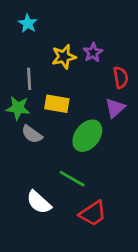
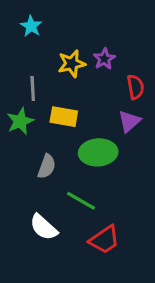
green star: (18, 108) -> (20, 121), turned -30
gray semicircle: (32, 134) -> (47, 166), moved, turned -105
green ellipse: (87, 136) -> (98, 152), turned 48

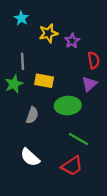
yellow star: (72, 64) -> (48, 33), moved
green line: (81, 201) -> (79, 139), moved

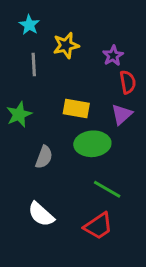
purple star: (72, 41) -> (113, 56), moved
gray line: (22, 61) -> (34, 64), moved
yellow rectangle: (44, 81) -> (76, 109), moved

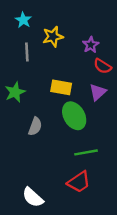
red semicircle: (128, 82) -> (103, 66), turned 132
green ellipse: (92, 144) -> (74, 116), turned 64
green line: (107, 189) -> (86, 152), turned -40
white semicircle: (41, 214) -> (33, 197), moved

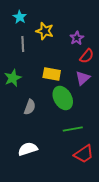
yellow star: (53, 37) -> (45, 31), turned 30
red semicircle: (103, 66) -> (87, 56), turned -84
red trapezoid: (79, 182) -> (84, 154), moved
white semicircle: (33, 197) -> (28, 149), moved, turned 120

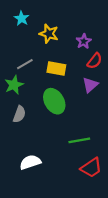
gray line: (23, 44) -> (25, 64), moved, turned 63
yellow rectangle: (52, 74) -> (56, 69), moved
green ellipse: (63, 98) -> (54, 101), moved
gray semicircle: (30, 107) -> (19, 114), moved

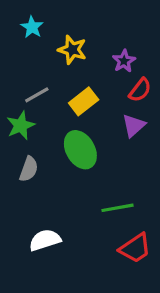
yellow rectangle: (56, 69) -> (84, 101), turned -48

